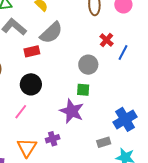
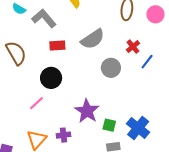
gray semicircle: (51, 33) -> (93, 39), moved
green square: (83, 90) -> (109, 125), moved
blue cross: (125, 119) -> (138, 128), turned -30

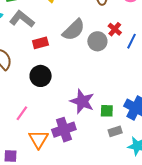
gray circle: (111, 68) -> (97, 41), moved
pink line: (37, 103) -> (22, 113), moved
purple cross: (63, 135) -> (64, 130), size x1.6

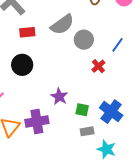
red cross: (115, 29) -> (98, 66), moved
purple star: (82, 101) -> (59, 97), size x0.7

